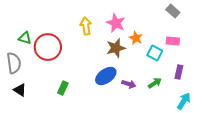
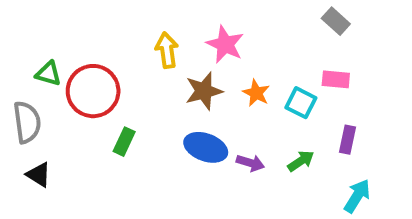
orange star: (136, 38) -> (256, 93), moved
brown star: (116, 48) -> (204, 91), moved
blue ellipse: (106, 76) -> (206, 147), turned 55
green rectangle: (63, 88) -> (124, 142), moved

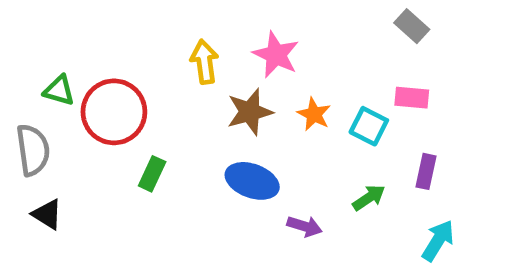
purple arrow: (250, 163) -> (305, 226), moved

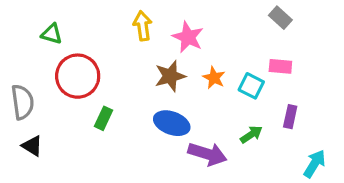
yellow arrow: (204, 62) -> (143, 26), moved
green triangle: (59, 90) -> (52, 34), moved
purple arrow: (305, 226) -> (207, 154), size x1.6
cyan arrow: (438, 241) -> (315, 164), moved

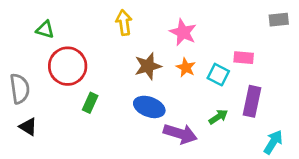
gray rectangle: (280, 18) -> (279, 20), moved, turned -48
pink star: (188, 37) -> (183, 32), moved
purple rectangle: (290, 117) -> (252, 101), size x1.5

